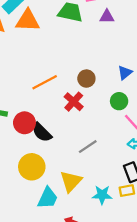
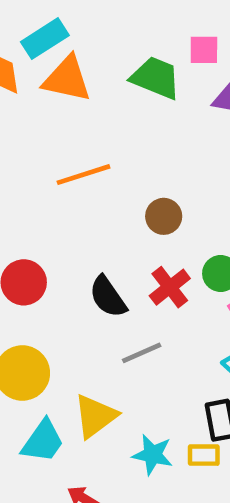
orange line: (45, 82) -> (84, 175), moved
red cross: (74, 102) -> (170, 287), moved
black semicircle: (42, 132) -> (108, 297), moved

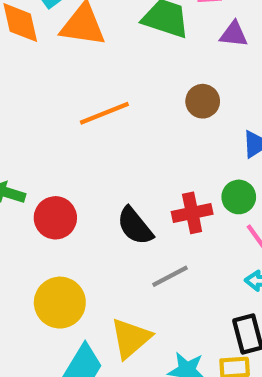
brown circle: (164, 216) -> (203, 101), moved
red cross: (170, 287) -> (192, 213), turned 30

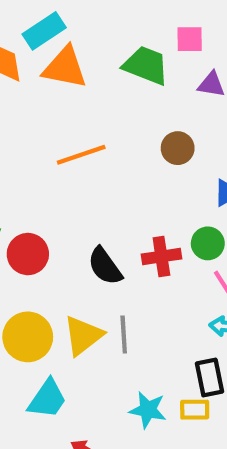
gray line: (170, 276) -> (124, 334), moved, turned -69
yellow triangle: (131, 338) -> (83, 336), moved

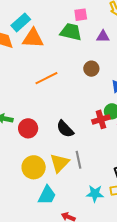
pink square: (190, 39) -> (81, 15), moved
red cross: (161, 257) -> (101, 119), moved

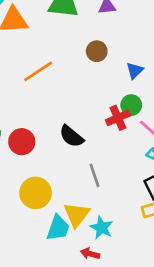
yellow triangle: (60, 163) -> (77, 215), moved
cyan star: (95, 194) -> (101, 228), moved, turned 30

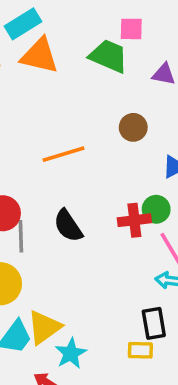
orange line: (38, 71) -> (63, 154), moved
gray line: (94, 175) -> (21, 236), moved

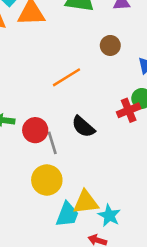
yellow triangle: (44, 327) -> (86, 202), turned 44

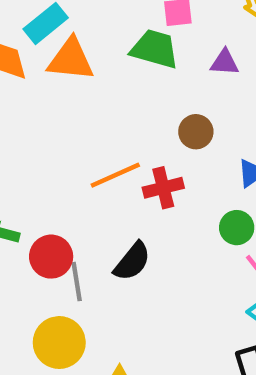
red cross: (129, 110) -> (163, 188), moved
black semicircle: (83, 127) -> (132, 261), turned -100

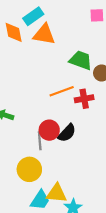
green trapezoid: (155, 49) -> (81, 60), moved
red circle: (51, 257) -> (49, 130), moved

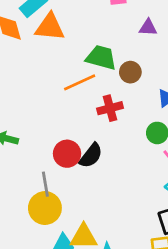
orange line: (62, 91) -> (80, 82), moved
gray line: (40, 141) -> (45, 184), moved

